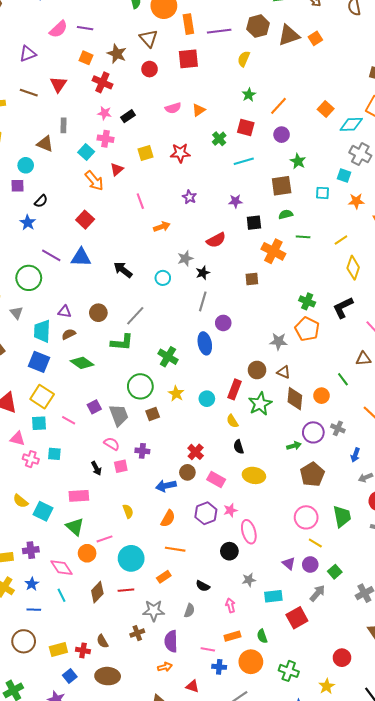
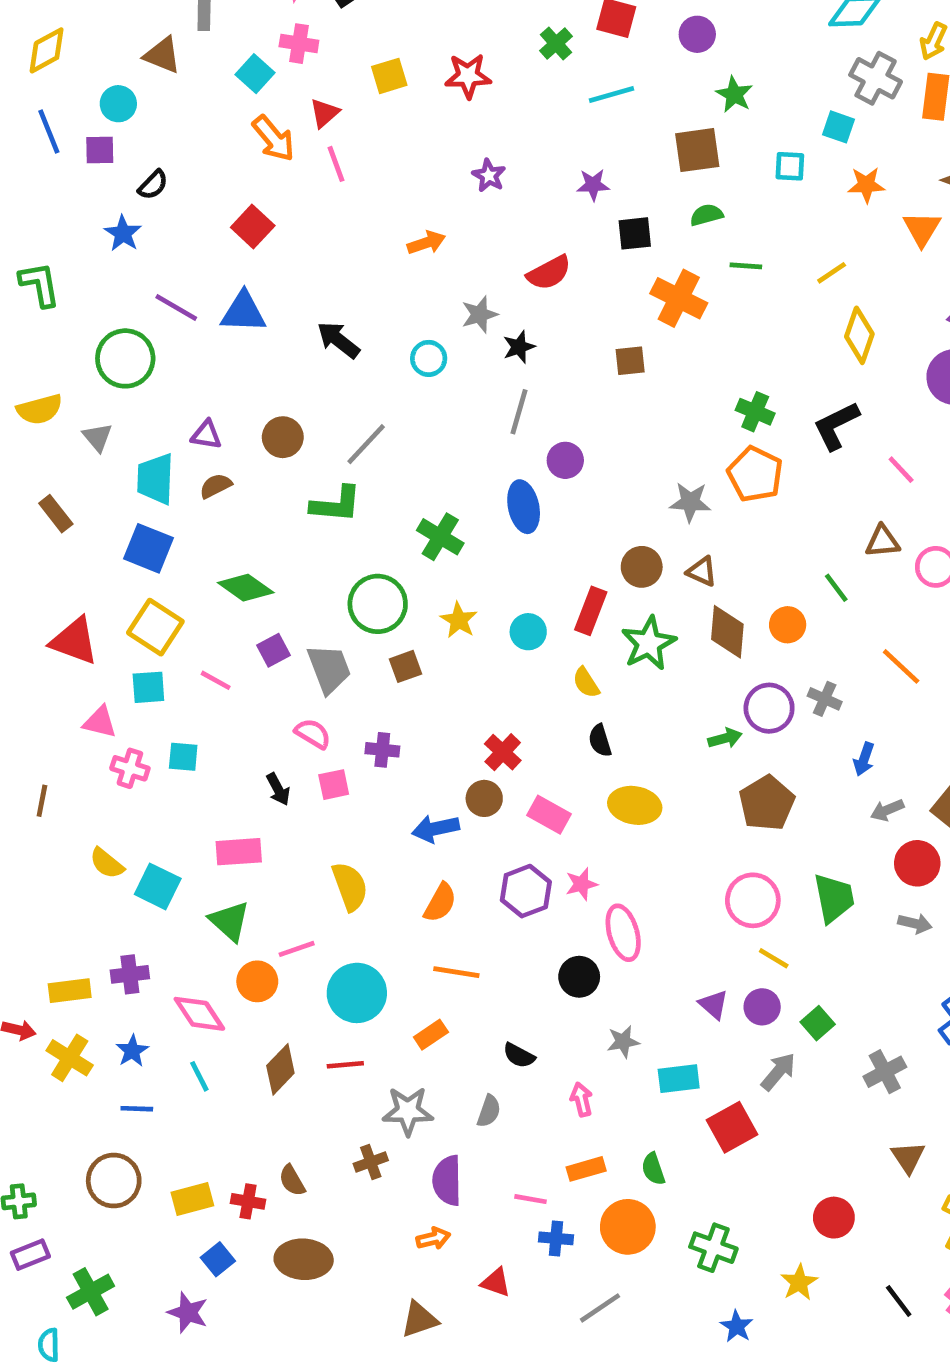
pink line: (140, 201) -> (336, 164), moved
green diamond: (82, 363) -> (246, 588), moved
yellow semicircle: (128, 511) -> (350, 886), size x1.5

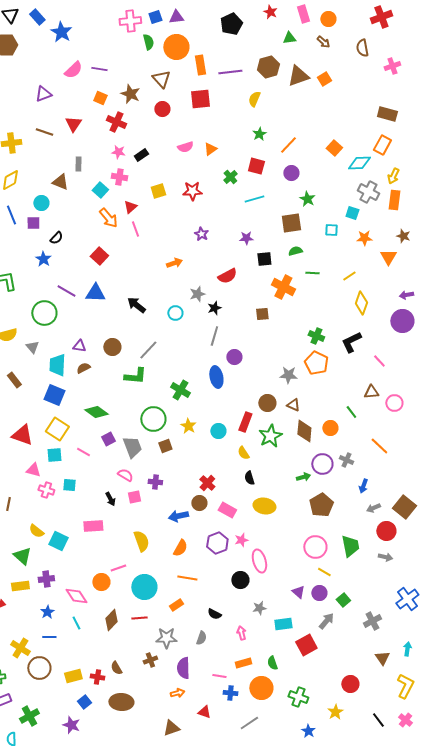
green triangle: (229, 921) -> (22, 556), moved
yellow cross: (70, 1058) -> (20, 648), moved

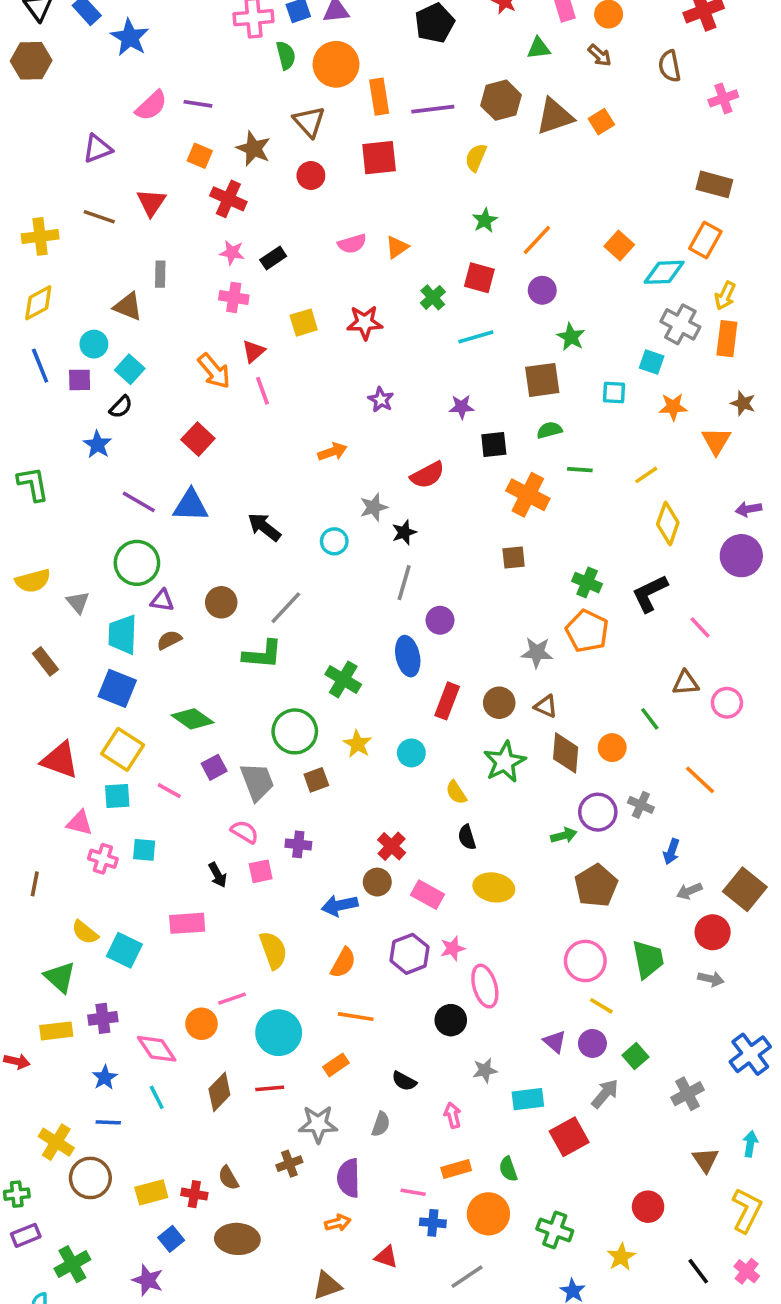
cyan square: (100, 190) -> (130, 369), moved
green circle: (44, 313) -> (137, 563), moved
brown square: (262, 314) -> (514, 557), moved
red rectangle: (245, 422) -> (447, 701), moved

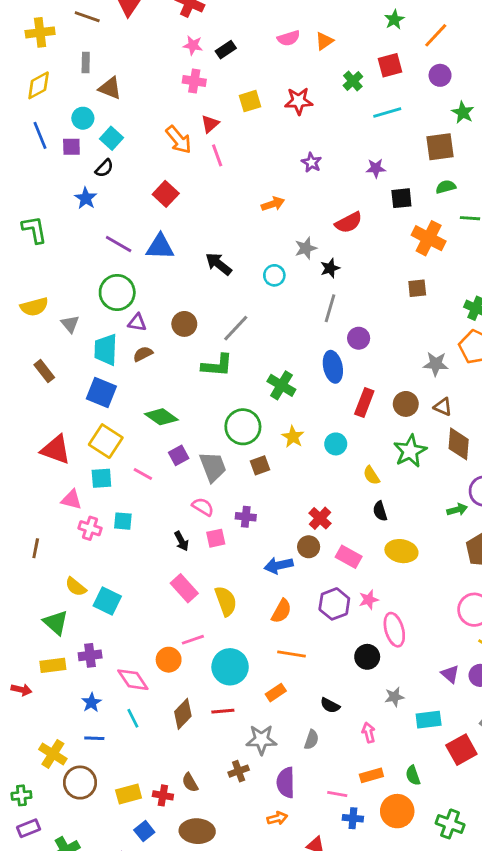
gray rectangle: (160, 274) -> (86, 62), moved
red square: (479, 278) -> (390, 65), turned -30
pink rectangle: (187, 923) -> (184, 588), moved, turned 52

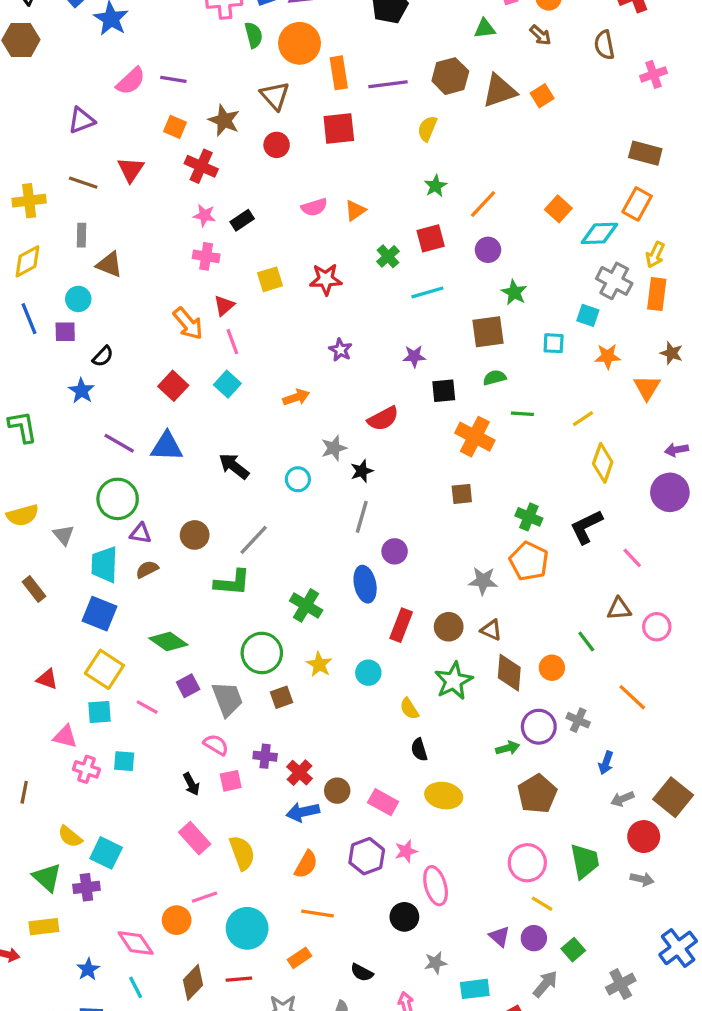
cyan square: (111, 138) -> (227, 384), moved
red triangle: (56, 450) -> (47, 679), size x0.6
red cross: (320, 518) -> (300, 773), moved
purple cross: (90, 655) -> (86, 887), moved

